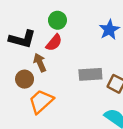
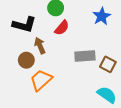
red semicircle: (54, 43) -> (62, 28), moved

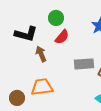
brown circle: (26, 60) -> (17, 98), moved
orange trapezoid: (41, 80) -> (42, 87), turned 35

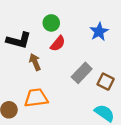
gray rectangle: (84, 64) -> (82, 73), turned -42

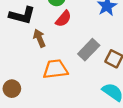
orange trapezoid: (36, 98) -> (55, 69), moved

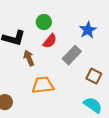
gray rectangle: (89, 50) -> (72, 55), moved

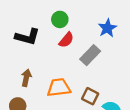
brown arrow: (29, 58) -> (26, 78), moved, turned 35
brown square: (94, 76) -> (90, 96), moved

